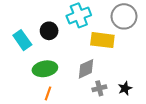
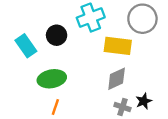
gray diamond: (86, 69) -> (117, 79), moved
gray cross: (99, 88) -> (122, 107), moved, turned 32

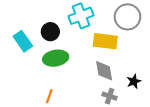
green ellipse: (52, 79) -> (56, 58), moved
gray diamond: (117, 79) -> (104, 71), turned -75
black star: (144, 101) -> (134, 81), moved

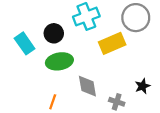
yellow rectangle: (105, 41) -> (112, 43), turned -30
gray diamond: (104, 71) -> (87, 86), moved

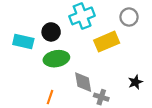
gray circle: (136, 18) -> (129, 17), size x0.7
cyan rectangle: (25, 43) -> (23, 42), turned -42
gray cross: (117, 102) -> (101, 97), moved

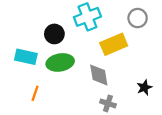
cyan rectangle: (23, 42) -> (26, 57), moved
gray diamond: (83, 82) -> (99, 75), moved
orange line: (50, 97) -> (35, 93), moved

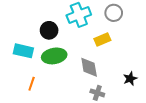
gray circle: (138, 18) -> (114, 13), moved
yellow rectangle: (114, 44) -> (102, 40), size x0.7

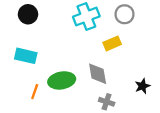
black circle: (49, 30) -> (28, 14), moved
green ellipse: (54, 56) -> (62, 80), moved

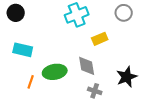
black circle: (28, 14) -> (16, 13), moved
gray circle: (124, 14) -> (124, 13), moved
black star: (142, 86) -> (127, 77), size x1.5

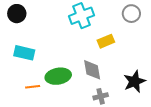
orange line: (31, 82) -> (33, 87), turned 64
gray cross: (95, 91) -> (101, 96), turned -32

